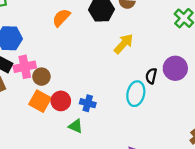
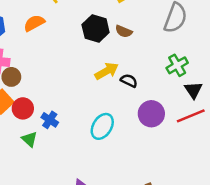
orange semicircle: (61, 18) -> (34, 23), moved
black semicircle: (151, 76) -> (129, 81), moved, turned 84

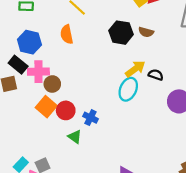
orange semicircle: (34, 23) -> (67, 34), turned -66
cyan ellipse: (102, 126) -> (128, 89), moved

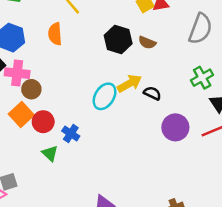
cyan ellipse: (128, 89) -> (105, 96), moved

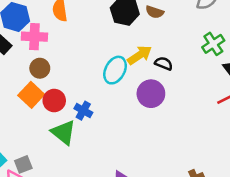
pink cross: (17, 73) -> (34, 37), moved
purple circle: (175, 127) -> (151, 94), moved
green triangle: (50, 153) -> (63, 132), size x1.5

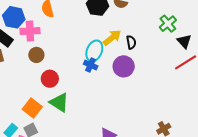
black semicircle: (164, 63) -> (131, 42), turned 64
orange square: (31, 95) -> (32, 108), moved
blue cross: (83, 111) -> (91, 65), moved

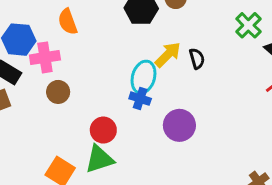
purple circle: (124, 66) -> (179, 125), moved
red circle: (50, 79) -> (103, 130), moved
green triangle: (59, 103) -> (99, 159), turned -45

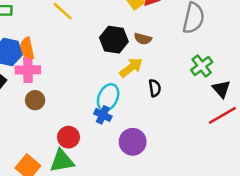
orange semicircle: (68, 22) -> (27, 48), moved
yellow arrow: (168, 55) -> (131, 68), moved

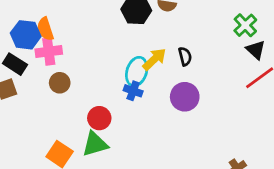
green cross: (202, 66) -> (245, 25), moved
yellow arrow: (131, 68) -> (154, 59), moved
purple circle: (133, 142) -> (185, 97), moved

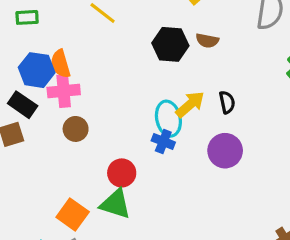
cyan ellipse: (137, 72) -> (168, 119), turned -32
green triangle: (95, 144) -> (115, 204), turned 32

